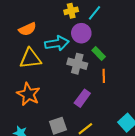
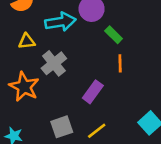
yellow triangle: (30, 59) -> (27, 41), size x0.6
gray cross: (77, 64) -> (54, 63), moved, turned 36

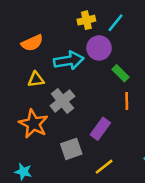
gray square: (62, 127) -> (71, 149), moved

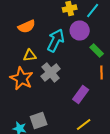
cyan arrow: (69, 61) -> (56, 40), turned -55
orange star: (33, 124) -> (22, 78), moved
gray square: (71, 149) -> (39, 120), moved

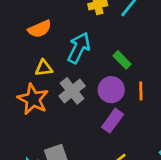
purple circle: (80, 30) -> (111, 90), moved
green rectangle: (97, 50) -> (122, 60), moved

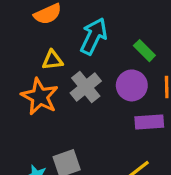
purple rectangle: (113, 121) -> (149, 122), moved, turned 50

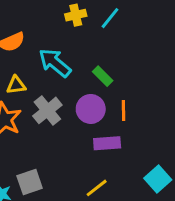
cyan arrow: (94, 36) -> (55, 63), turned -76

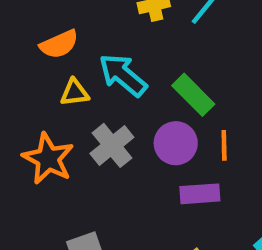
green rectangle: (103, 76) -> (193, 95), size x1.4
yellow triangle: (16, 85) -> (75, 93), moved

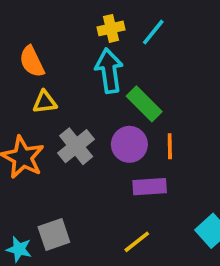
orange semicircle: (59, 44) -> (32, 62), turned 88
cyan arrow: (123, 75) -> (109, 71), moved, turned 42

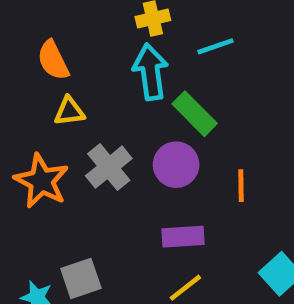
cyan line: (153, 32) -> (216, 46), moved, turned 32
orange line: (170, 146) -> (241, 186), moved
purple rectangle: (150, 187) -> (183, 237), moved

